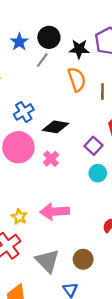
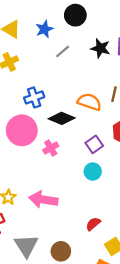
black circle: (49, 37) -> (75, 15), moved
orange semicircle: (77, 79) -> (89, 102), moved, turned -65

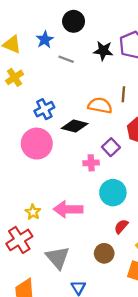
gray line: (63, 51) -> (66, 59), turned 70
pink cross: (51, 148) -> (91, 163), moved, turned 35
cyan circle: (93, 172) -> (113, 193), moved, size x1.5
brown circle: (61, 251) -> (104, 253), moved

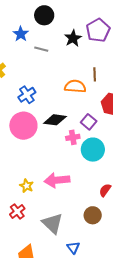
black star: (103, 51) -> (73, 38), turned -30
black diamond: (75, 126) -> (55, 120), moved
cyan circle: (113, 193) -> (93, 150), moved
red cross: (19, 240) -> (17, 212), size x0.7

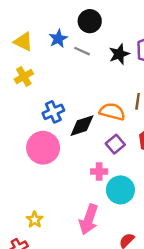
gray line: (41, 49) -> (82, 51), moved
black diamond: (55, 120) -> (82, 126), moved, turned -35
purple square: (89, 122) -> (115, 144), moved
pink arrow: (57, 180) -> (89, 219), moved, turned -75

